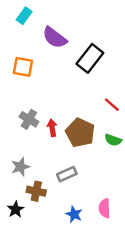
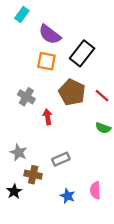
orange square: (23, 67) -> (46, 61), moved
gray cross: (29, 119) -> (26, 97), moved
brown pentagon: (80, 133) -> (72, 92), moved
gray star: (20, 167) -> (19, 152), turned -30

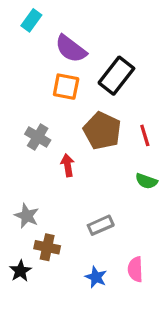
red line: (102, 96) -> (145, 135), turned 32
gray rectangle: (61, 159) -> (101, 225), moved

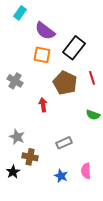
red line: (145, 135) -> (92, 78), moved
gray cross: (38, 137) -> (15, 81), moved

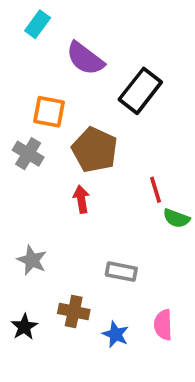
orange square: (42, 55) -> (49, 112), moved
red line: (92, 78) -> (156, 190), moved
brown pentagon: (65, 83) -> (95, 150), moved
gray rectangle: (64, 143) -> (121, 272), turned 35
brown cross: (30, 157) -> (74, 312), moved

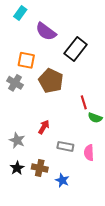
red arrow: (81, 199) -> (44, 127), moved, turned 40
pink semicircle: (163, 325) -> (89, 153), moved
black star: (24, 327) -> (17, 168), moved

